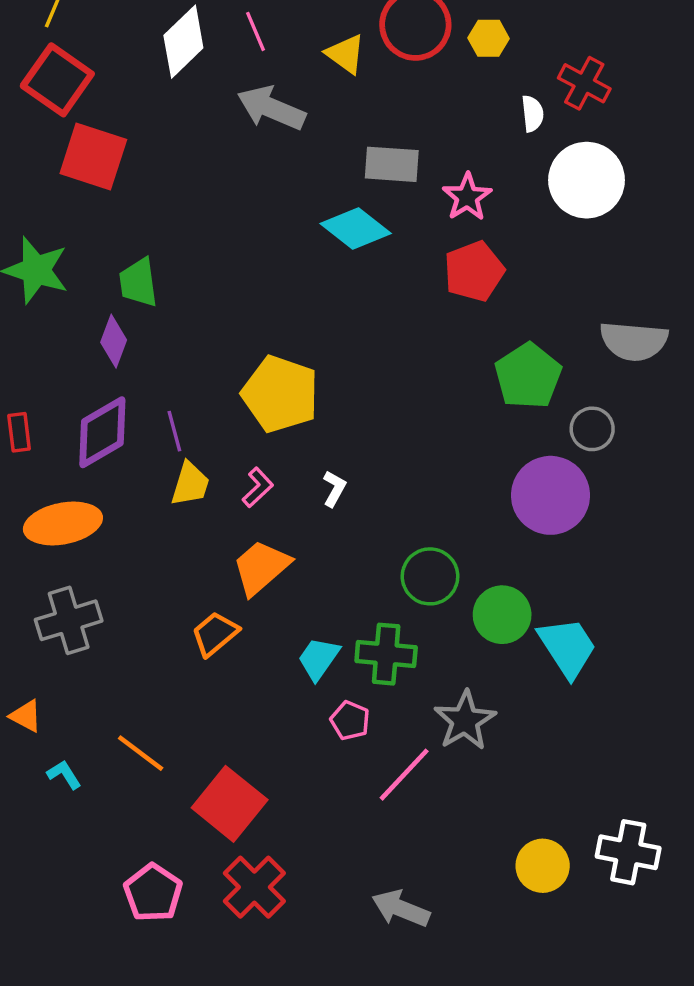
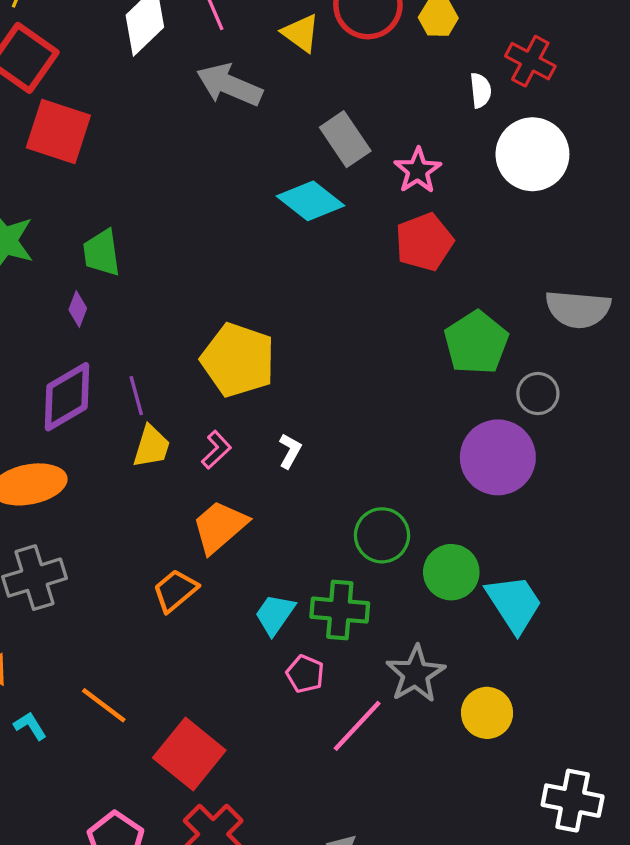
gray rectangle: (392, 164) -> (345, 139), turned 52
purple diamond: (114, 341) -> (78, 309), size x0.7
yellow circle: (543, 866) -> (487, 713), moved

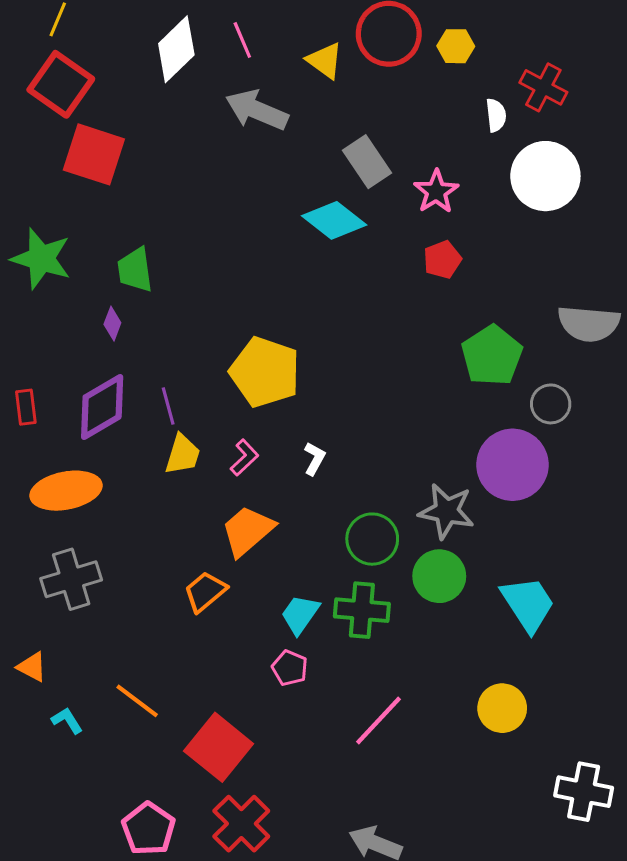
red pentagon: (424, 242) -> (442, 260), size x0.7
green circle: (382, 535) -> (372, 539), moved
green circle: (451, 572) -> (439, 576), moved
pink pentagon: (305, 674) -> (290, 668), moved
gray star: (416, 674) -> (446, 511), moved, turned -30

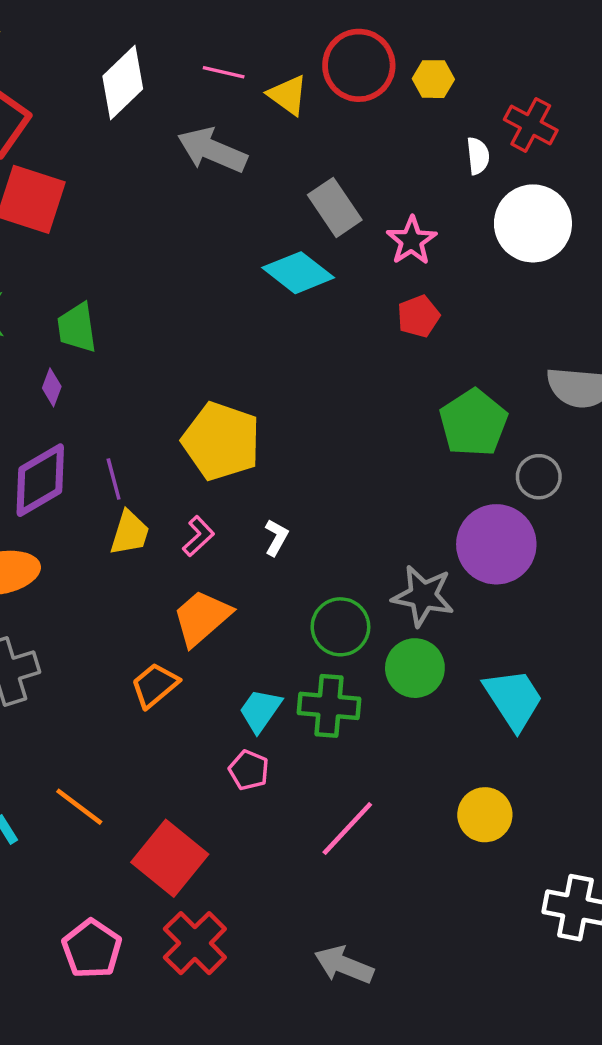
pink line: (242, 40) -> (224, 72), moved, turned -54

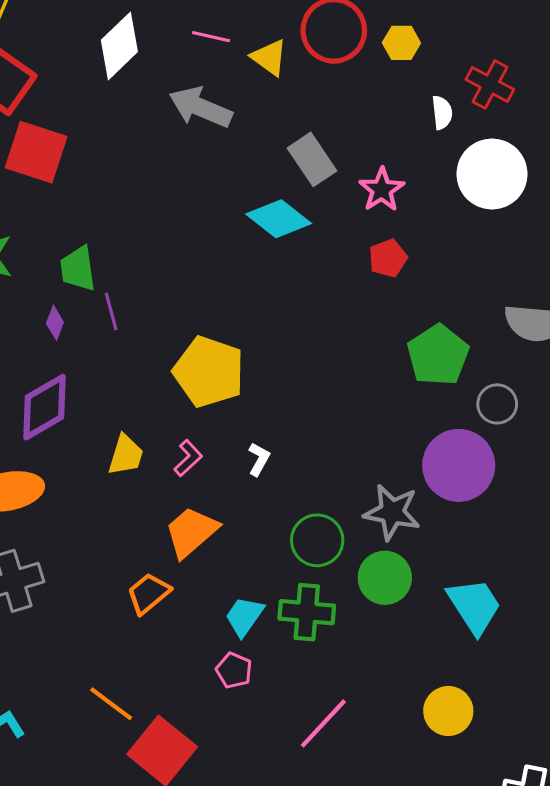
purple line: (114, 479) -> (111, 311), moved
orange line: (79, 807) -> (111, 704), moved

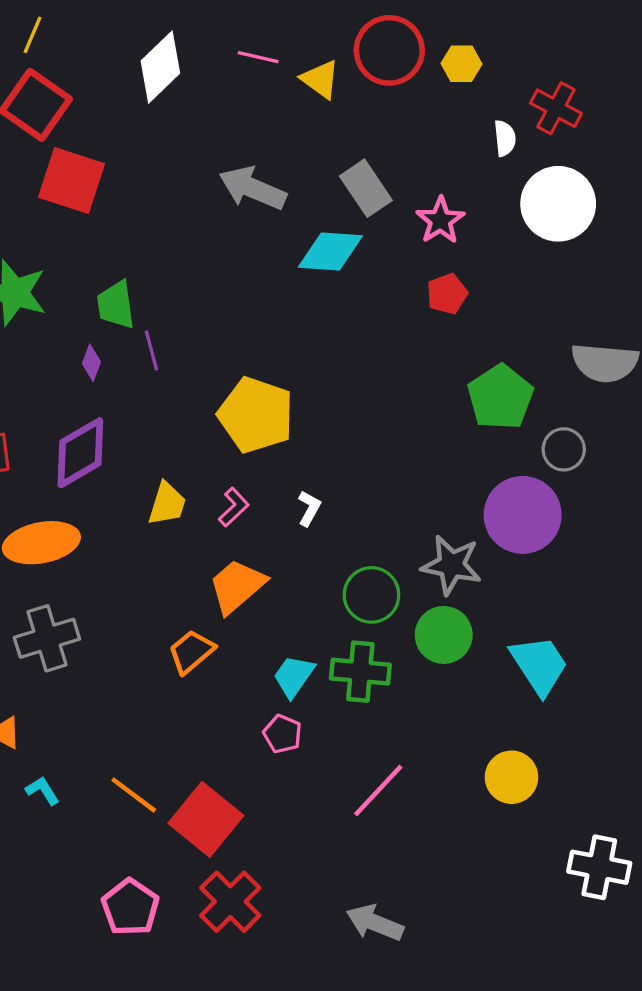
gray arrow: (201, 107) -> (253, 188), moved
cyan diamond: (279, 219) -> (330, 252), turned -34
orange line: (111, 704) -> (134, 795), moved

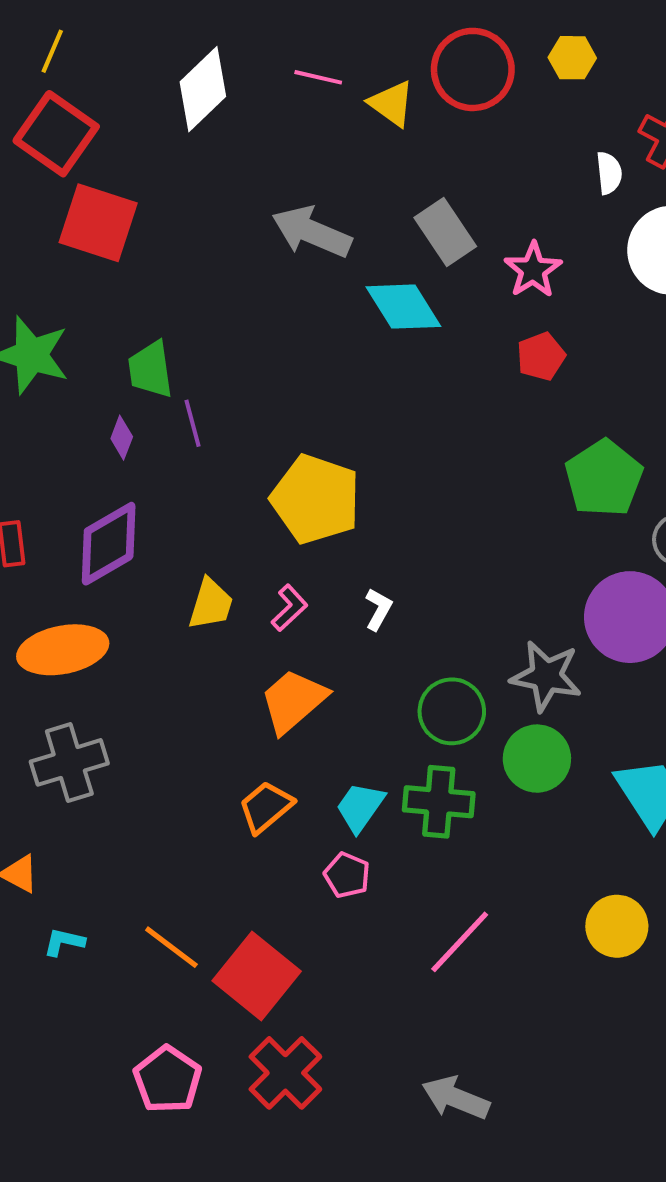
yellow hexagon: (461, 64) -> (572, 58), moved
cyan diamond: (330, 252) -> (403, 307), turned 54
orange trapezoid: (191, 652) -> (266, 807), moved
cyan L-shape: (43, 791) -> (64, 942), turned -45

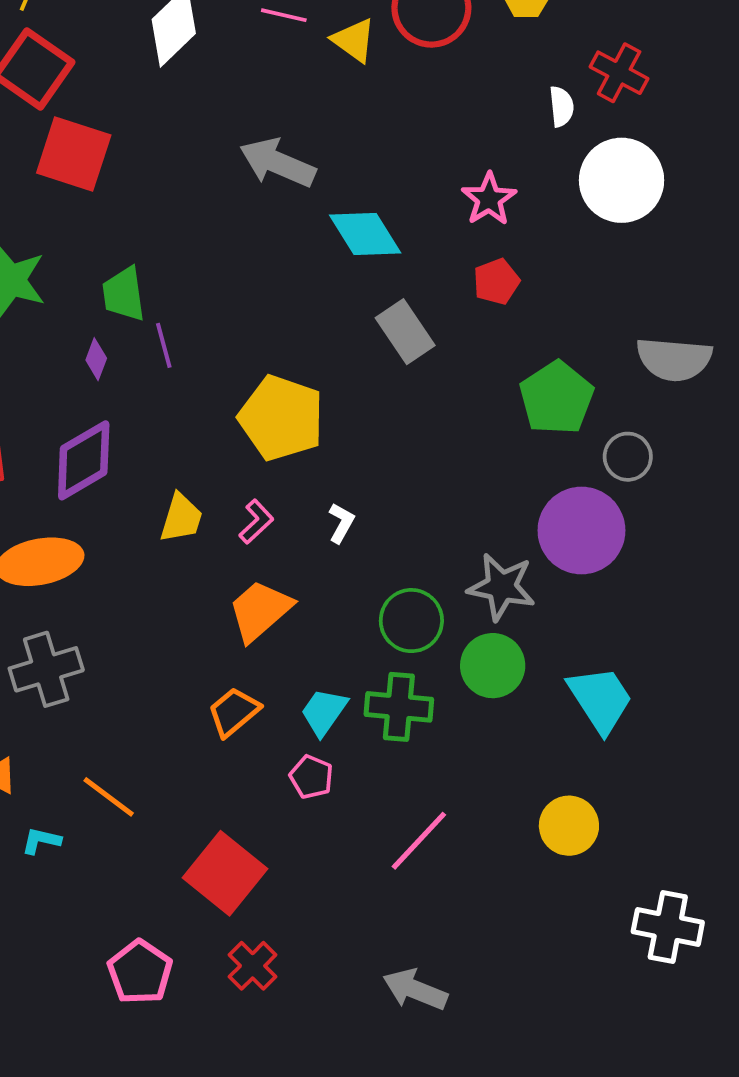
gray rectangle: (445, 232) -> (405, 332), moved
orange line: (171, 947) -> (109, 797), moved
red cross: (285, 1073) -> (253, 966), size x0.7

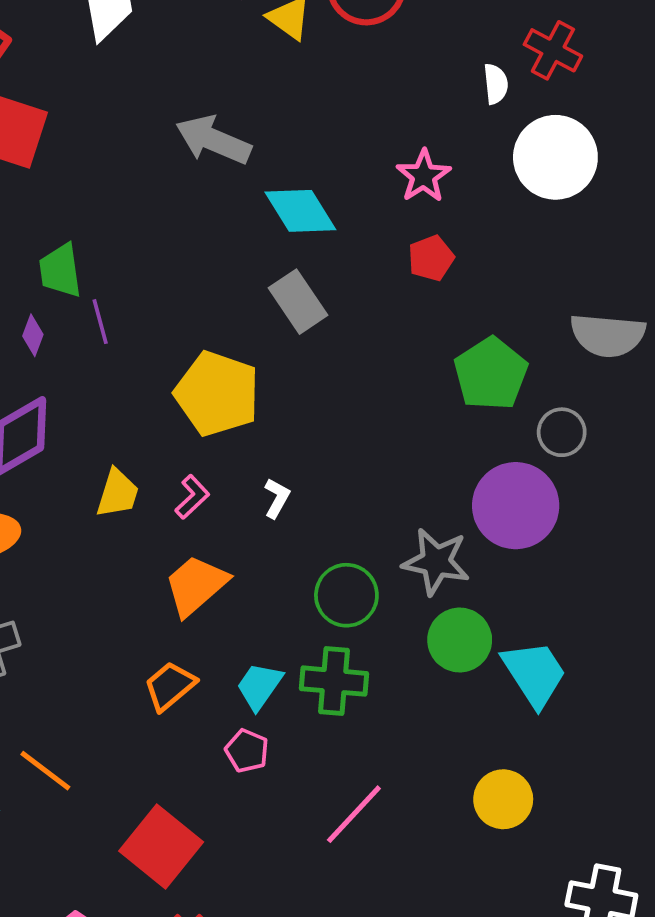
gray rectangle: (405, 332) -> (298, 302), moved
green circle: (493, 666) -> (460, 640), moved

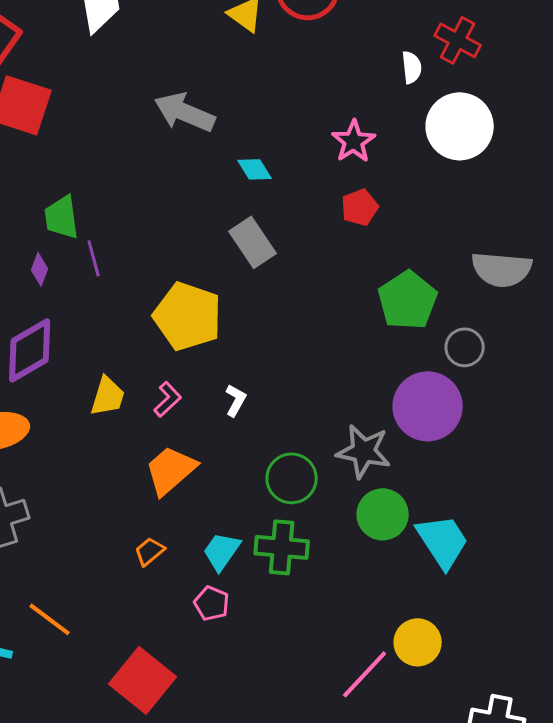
cyan diamond: (300, 211) -> (255, 169), size x0.6
orange trapezoid: (170, 686) -> (150, 551), size x0.7
pink line: (354, 814) -> (365, 674), moved

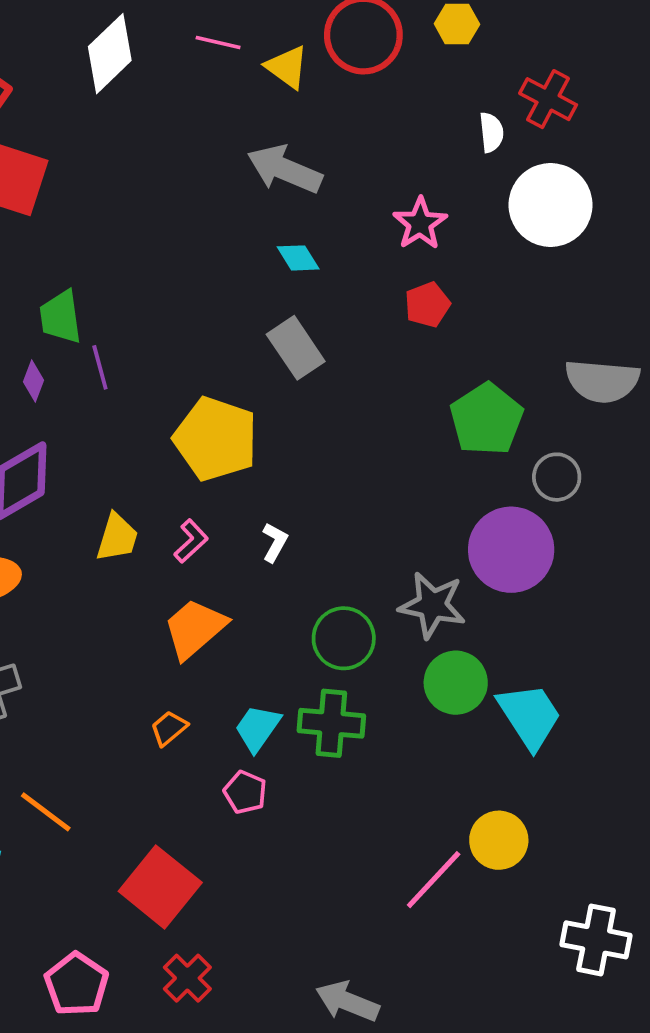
gray arrow: (185, 112) -> (285, 169), moved

